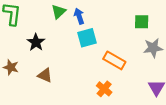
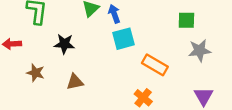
black star: (36, 42) -> (64, 44), turned -30
brown triangle: (45, 75) -> (75, 82), turned -35

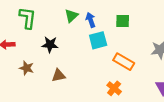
green square: (186, 20) -> (123, 21), moved

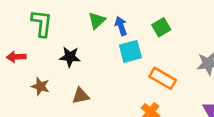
green square: (123, 21) -> (161, 27), turned -32

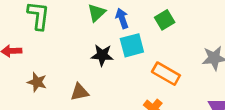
black star: (70, 57) -> (102, 55), moved

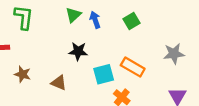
cyan square: (132, 45) -> (104, 74), moved
brown triangle: (80, 92) -> (59, 83), turned 35

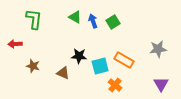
green triangle: (73, 15) -> (75, 17), turned -48
green square: (131, 21) -> (113, 22), moved
black star: (78, 51) -> (79, 56), moved

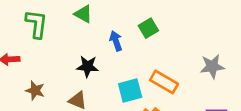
green triangle: (75, 17) -> (83, 14), moved
blue arrow: (93, 21) -> (116, 41), moved
black star: (79, 56) -> (88, 66), moved

